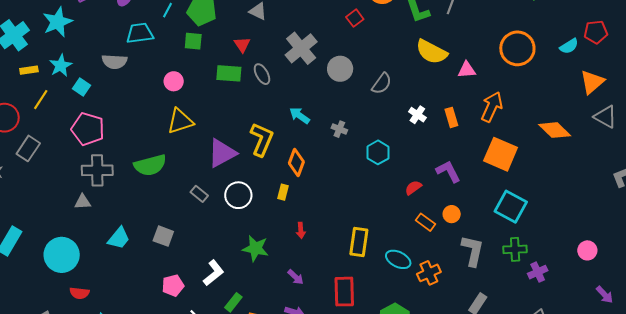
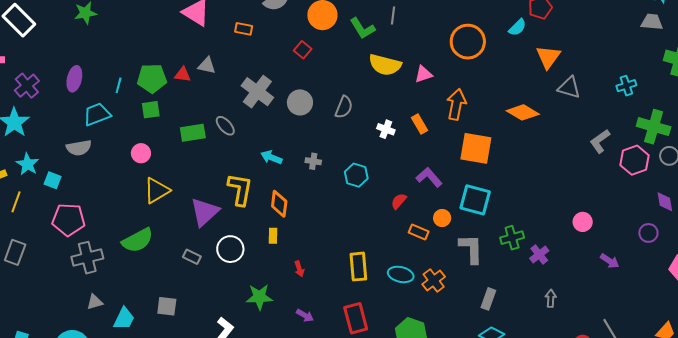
red triangle: (242, 45) -> (183, 75), moved, turned -36
gray triangle: (83, 202) -> (95, 302), moved
cyan square: (511, 207) -> (475, 200), moved

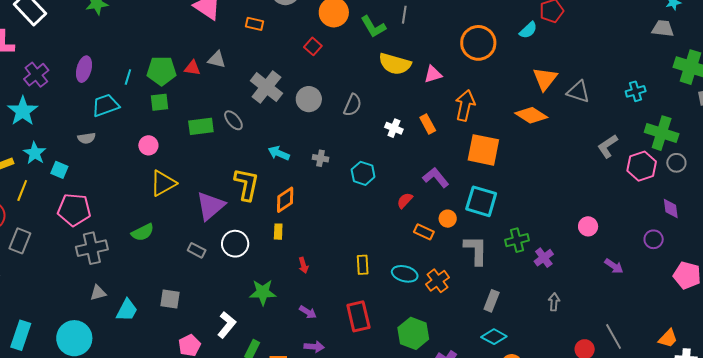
orange triangle: (548, 57) -> (545, 79), moved
gray semicircle: (79, 148) -> (87, 138), size x0.7
orange diamond: (279, 204) -> (285, 200), turned 48
green semicircle: (138, 240) -> (143, 232), size x0.7
yellow rectangle: (358, 267) -> (363, 265), size x0.7

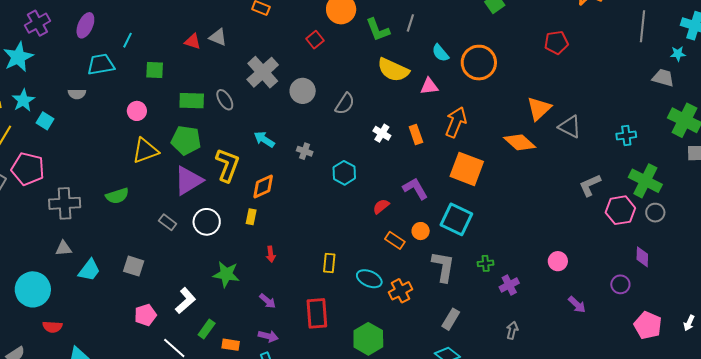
cyan semicircle: (528, 30) -> (440, 53), moved, turned 84
green pentagon: (161, 71) -> (186, 140), moved
pink pentagon: (74, 210) -> (28, 169), moved
green cross: (517, 240) -> (486, 263), size x0.7

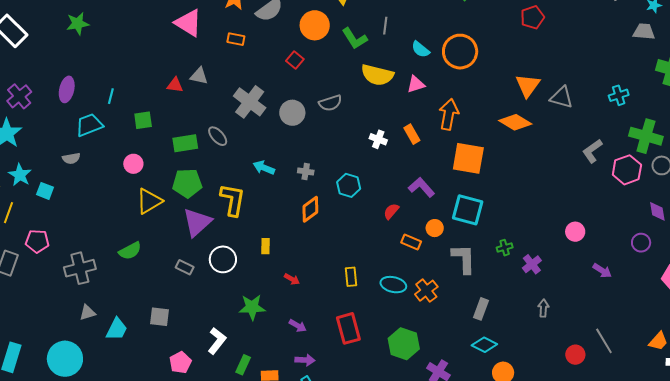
gray semicircle: (345, 104) -> (330, 103), moved, turned 50
pink pentagon: (28, 169) -> (37, 241), size x0.7
orange diamond: (263, 186) -> (310, 209), moved
red arrow: (271, 254) -> (292, 279), turned -42

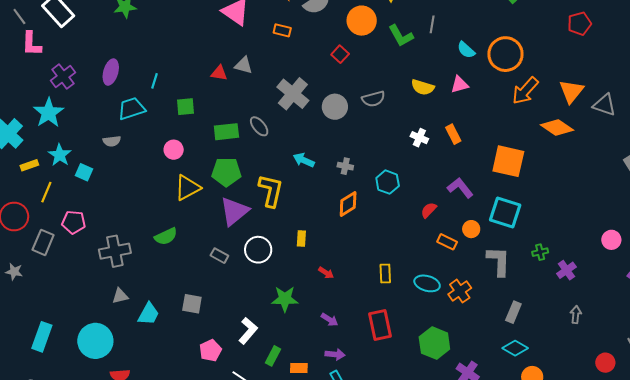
yellow semicircle: (377, 75) -> (423, 87), moved, size x0.7
orange arrow: (449, 114) -> (525, 91), moved, turned -152

